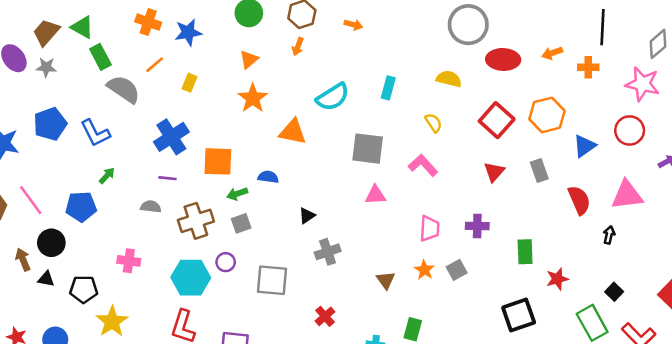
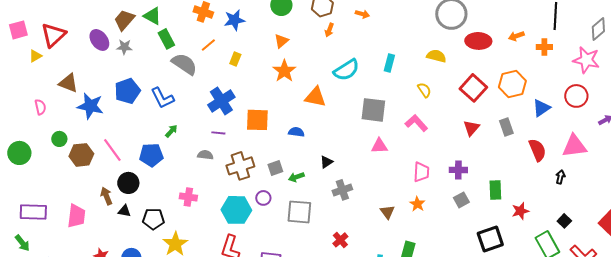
orange arrow: (298, 47) -> (329, 30), moved
green arrow: (237, 194) -> (296, 177), moved
gray square: (457, 270) -> (461, 200), moved

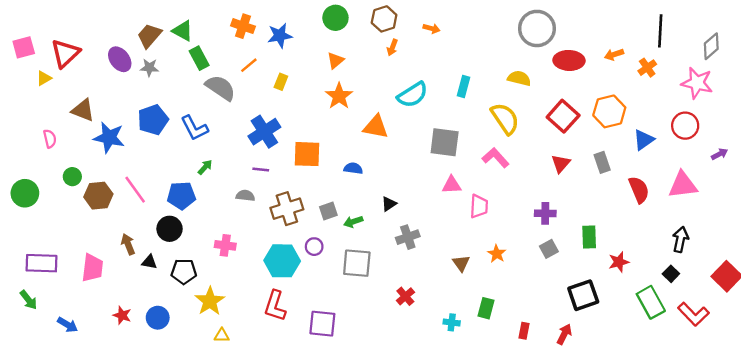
orange cross: (544, 47) -> (647, 68), turned -35
yellow semicircle: (424, 90) -> (505, 119), size x1.8
pink trapezoid: (421, 172) -> (479, 206), moved
black arrow: (560, 177) -> (680, 239), moved, size x1.5
black circle: (128, 183) -> (170, 229), moved

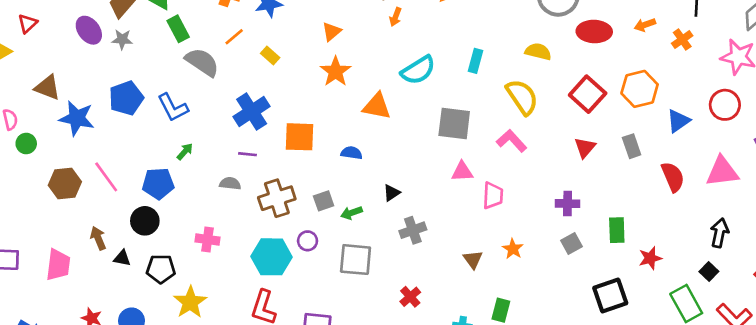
red triangle: (65, 53) -> (28, 23), size x0.6
yellow rectangle: (281, 82) -> (270, 55), turned -70
green circle: (72, 177) -> (26, 143), moved

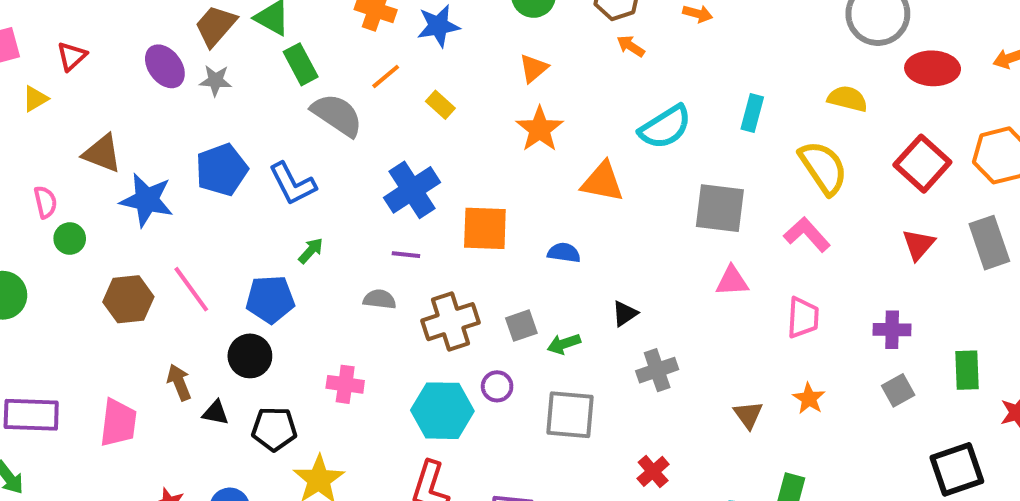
orange arrow: (396, 17) -> (631, 46), turned 102
gray rectangle: (632, 146) -> (989, 243), size x1.4
pink trapezoid: (493, 196) -> (803, 318), moved

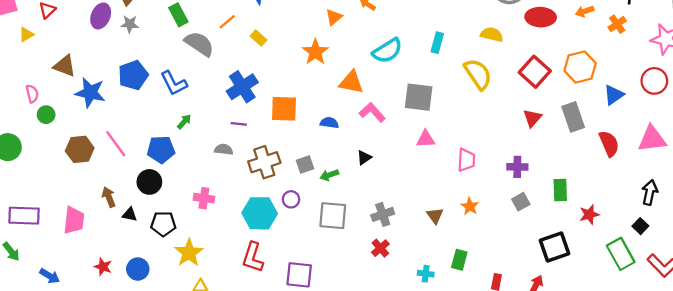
purple ellipse: (165, 66) -> (101, 16), turned 60
orange triangle: (534, 68) -> (334, 17), moved
pink L-shape: (807, 234) -> (372, 112), moved
gray cross: (657, 370) -> (383, 214), moved

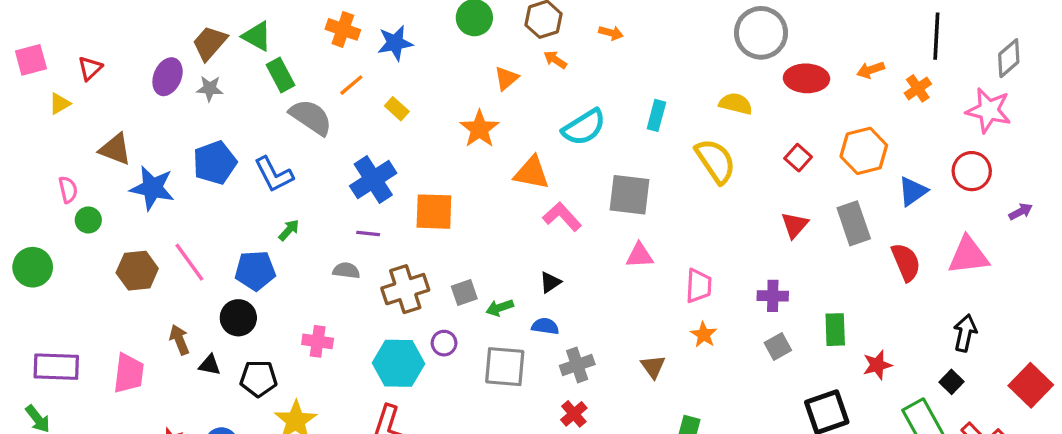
red square: (535, 72) -> (798, 158), size x0.6
blue semicircle: (329, 123) -> (545, 326), moved
orange star: (470, 206) -> (704, 335), moved

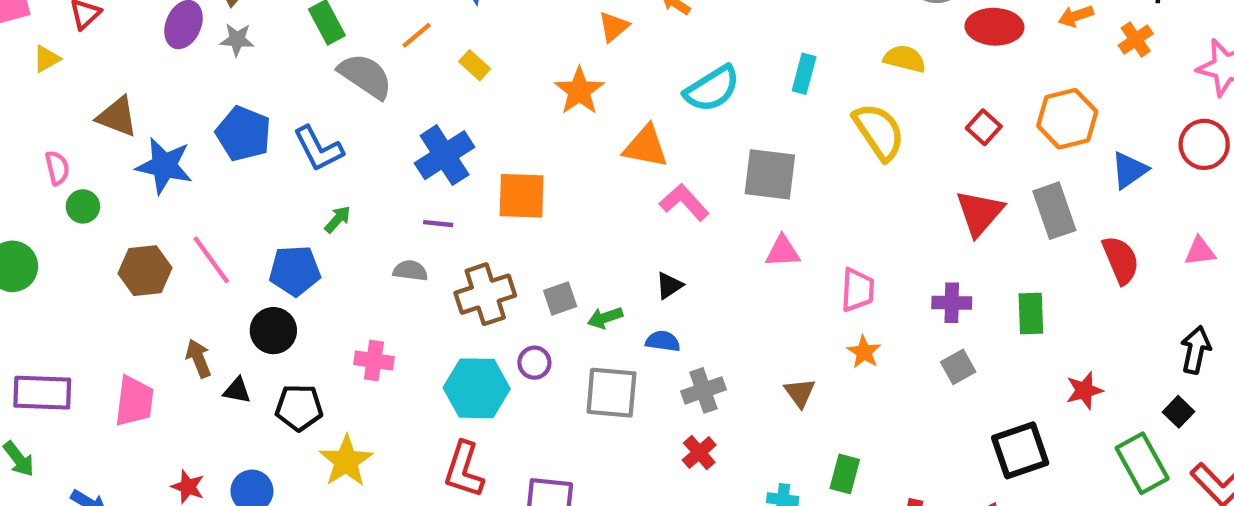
blue pentagon: (215, 163) -> (243, 134), turned -30
red triangle: (795, 225) -> (980, 213), size x1.4
pink triangle: (968, 255) -> (1200, 251), size x0.6
green rectangle: (835, 330) -> (1031, 313), moved

